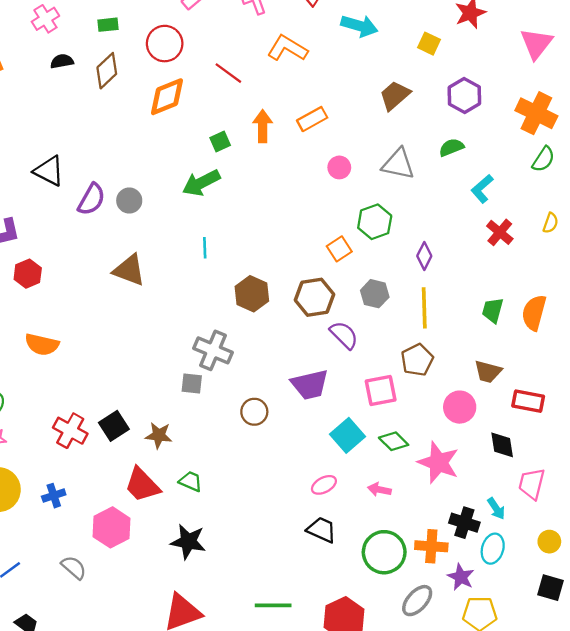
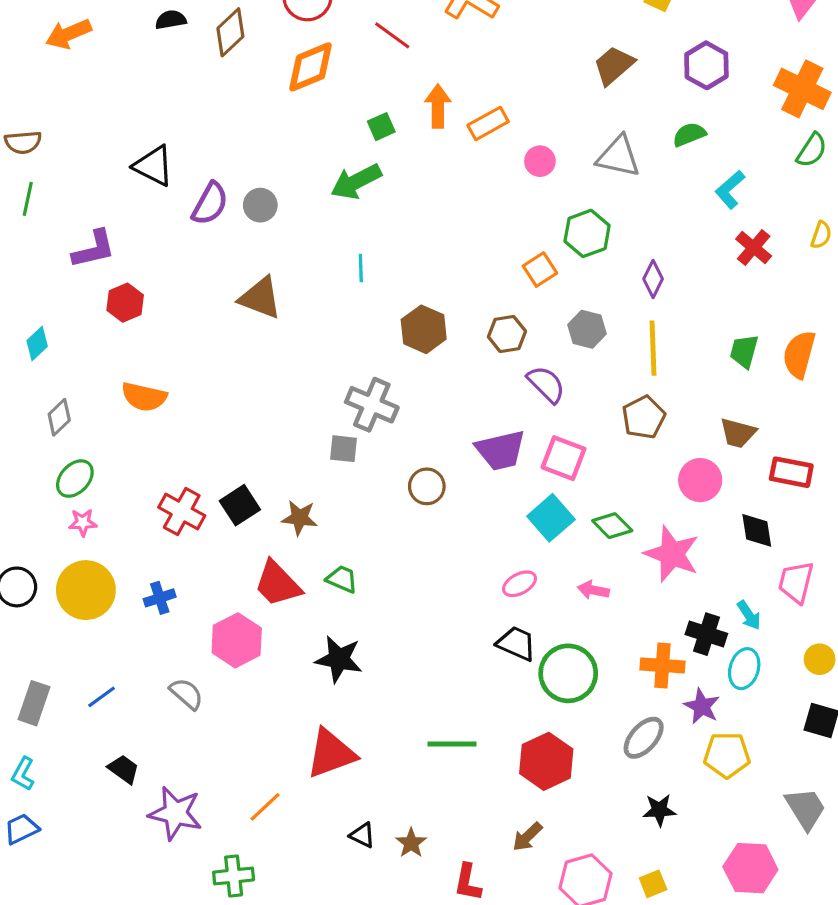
orange rectangle: (312, 119) -> (488, 123), moved
brown hexagon: (315, 297) -> (507, 334), size x0.7
pink square: (381, 391) -> (563, 458), moved, turned 32
green circle: (384, 552) -> (568, 673), moved

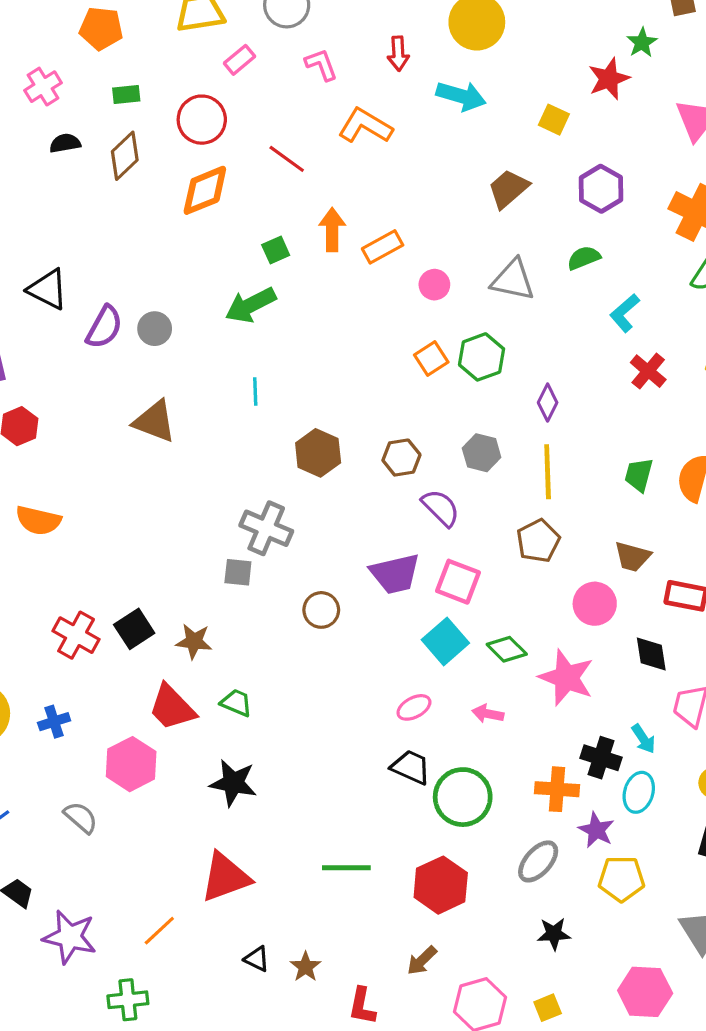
orange square: (540, 270) -> (431, 358), moved

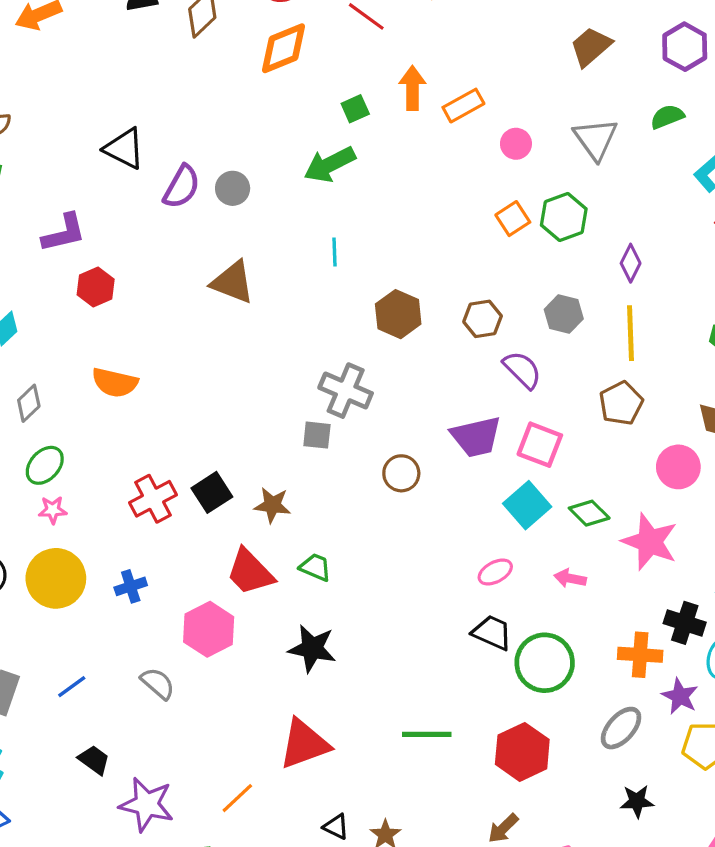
gray triangle: (513, 280) -> (596, 139), turned 42
red cross: (76, 635) -> (153, 499), turned 33

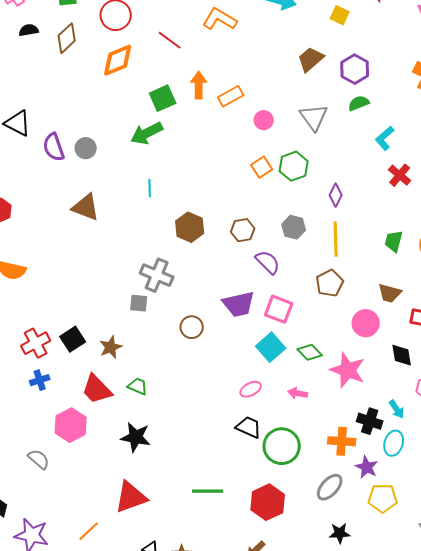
purple hexagon: (685, 47) -> (355, 69), moved
green square: (355, 109) -> (163, 98), size x1.5
purple semicircle: (182, 187) -> (54, 147), turned 132
brown star: (272, 505) -> (111, 347), turned -30
blue cross: (131, 586) -> (40, 380), moved

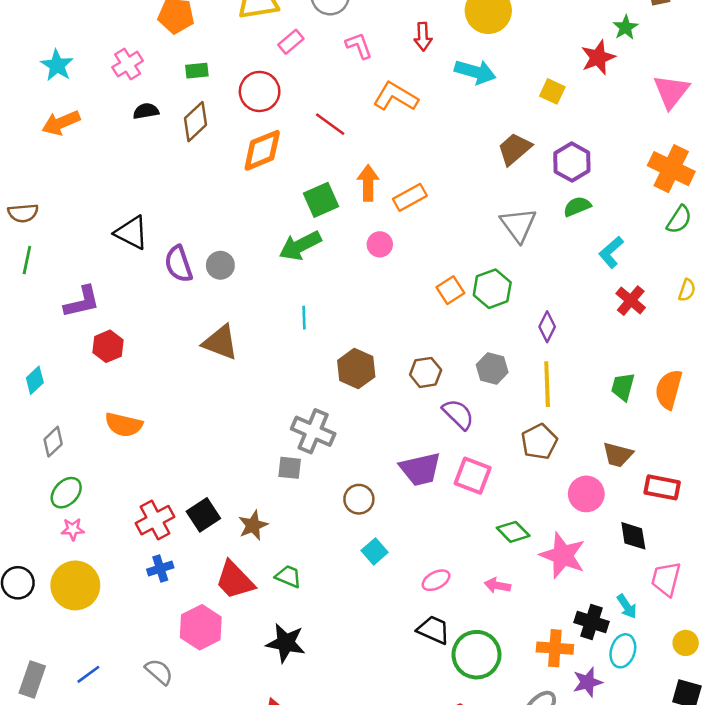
pink circle: (264, 120) -> (380, 244), moved
cyan square: (271, 347) -> (375, 551), moved, size x0.7
purple star: (367, 467) -> (588, 682), turned 30

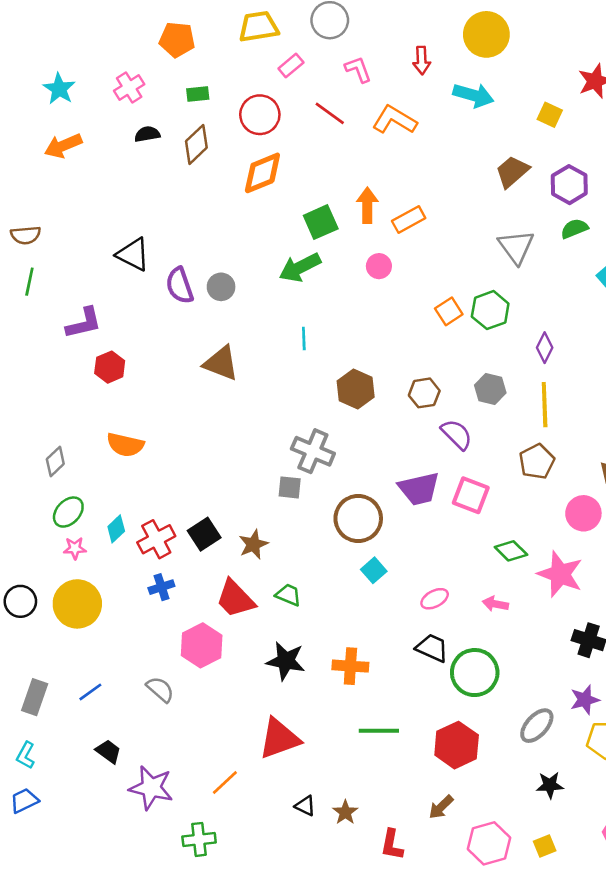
red line: (330, 124) -> (330, 113), moved
cyan diamond: (35, 380) -> (116, 529), moved
brown circle: (359, 499) -> (358, 519), size x1.6
orange cross: (555, 648) -> (350, 666), moved

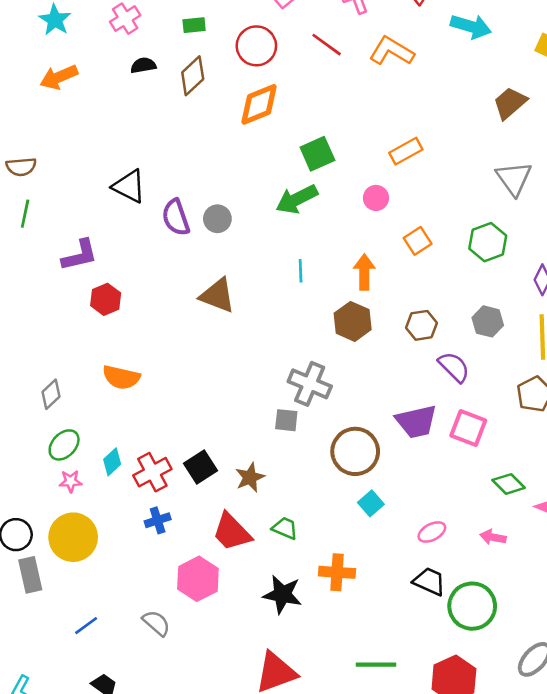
orange arrow: (367, 205) -> (364, 272), moved
orange square: (449, 311) -> (418, 241), moved
orange cross: (350, 666) -> (337, 572), moved
gray rectangle: (35, 697) -> (30, 575), moved, turned -32

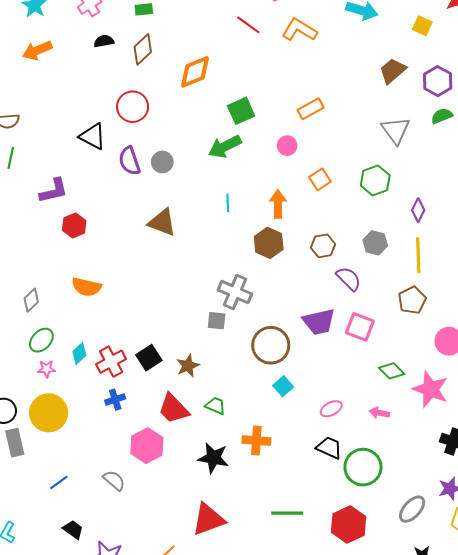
red circle: (256, 46) -> (133, 107), moved

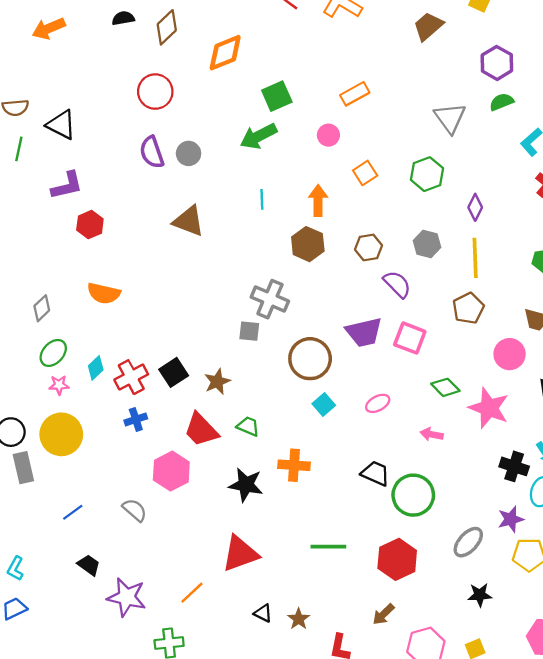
brown trapezoid: (393, 71) -> (428, 26), moved
black triangle: (93, 136) -> (61, 125), moved
pink ellipse: (331, 409) -> (378, 403), moved

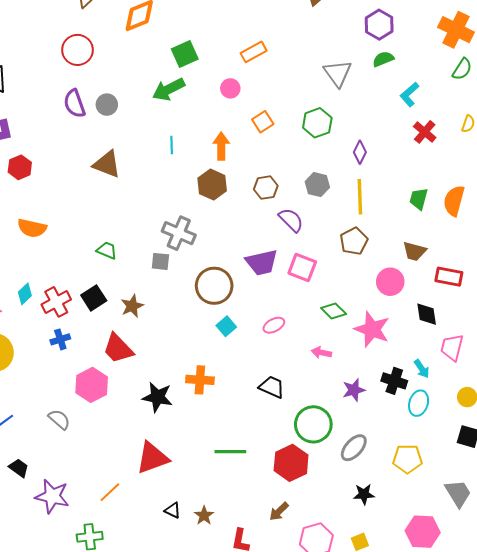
green trapezoid: (248, 426) -> (107, 250), moved
green circle: (413, 495) -> (313, 424), moved
purple star: (511, 519) -> (354, 390), moved

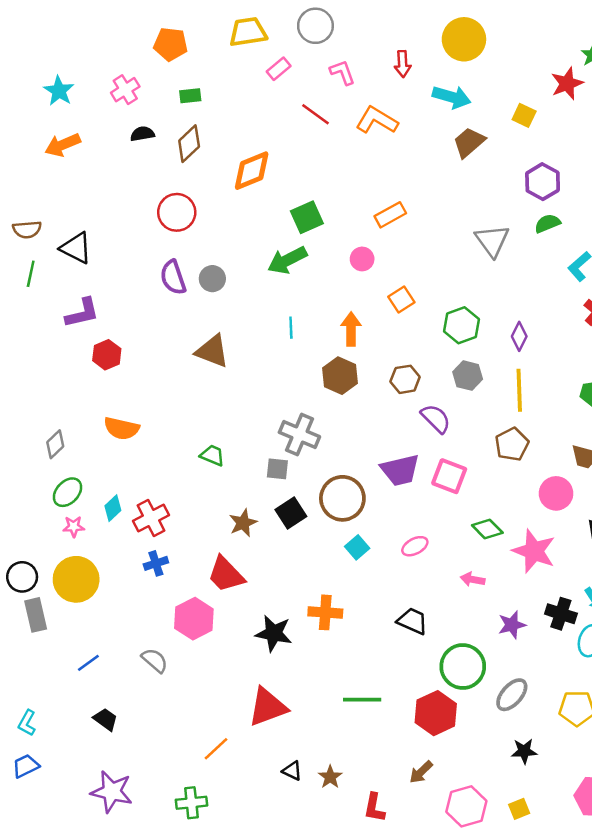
green hexagon: (317, 123) -> (462, 325), moved
black square: (94, 298) -> (291, 513), moved
purple star: (52, 496) -> (112, 792), moved

